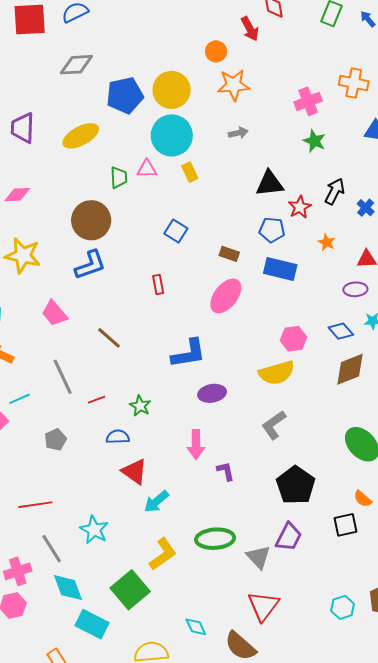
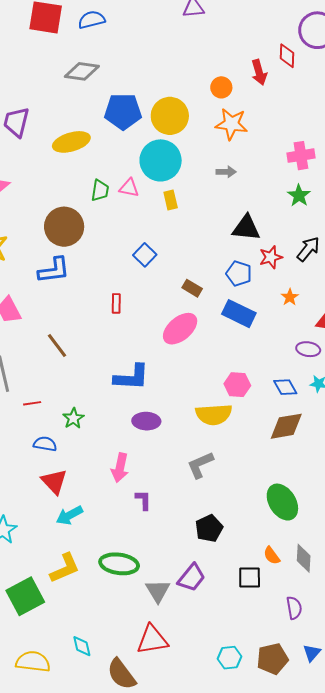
black pentagon: (296, 485) -> (209, 528), size x0.7
red triangle: (263, 606) -> (152, 640), turned 32

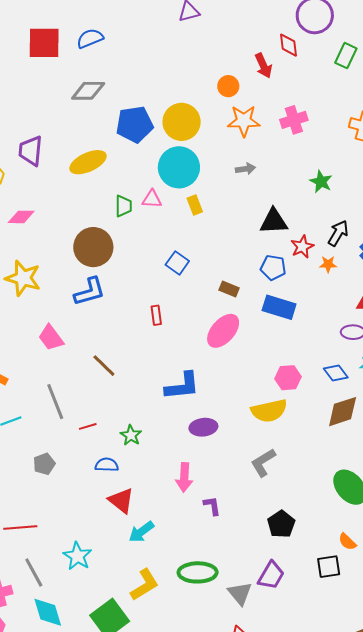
pink cross: (301, 156) -> (294, 120), moved
orange star: (290, 297) -> (328, 264), moved, turned -30

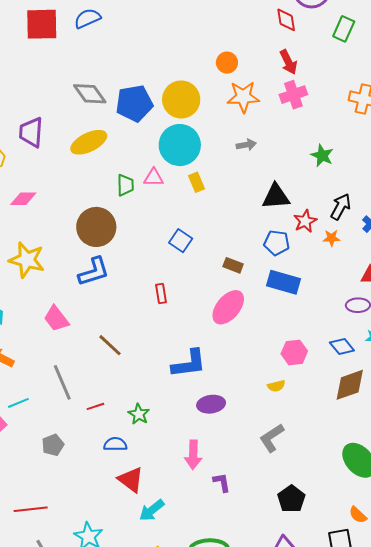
red arrow: (263, 66) -> (288, 62), moved
gray diamond: (88, 91) -> (90, 94), moved, turned 56
yellow semicircle: (269, 411) -> (276, 386), size x0.5

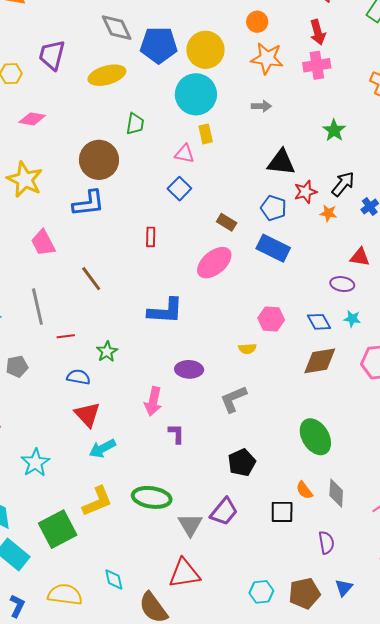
pink triangle: (154, 178) -> (184, 154), moved
purple ellipse: (211, 404) -> (189, 369), moved

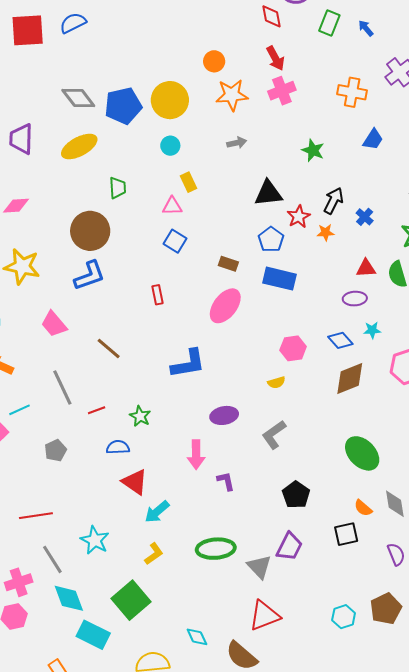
cyan circle: (196, 94) -> (170, 146), size x0.5
blue pentagon: (274, 208) -> (271, 239), turned 30
yellow L-shape: (97, 501) -> (154, 554), moved, size x0.7

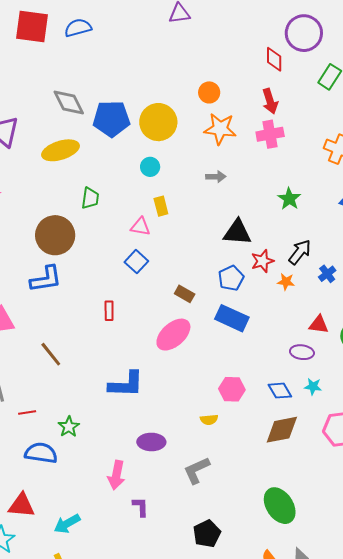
blue semicircle: (118, 447) -> (41, 453), size x1.4
red triangle: (135, 482) -> (22, 505), moved, turned -40

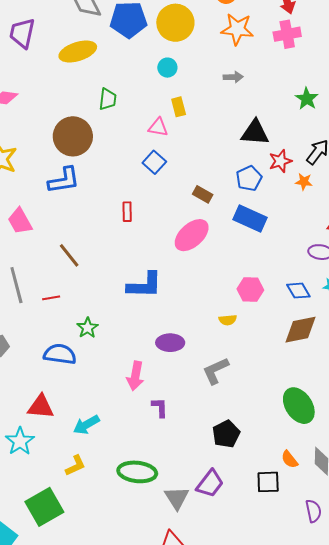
red line: (27, 413) -> (51, 298), moved

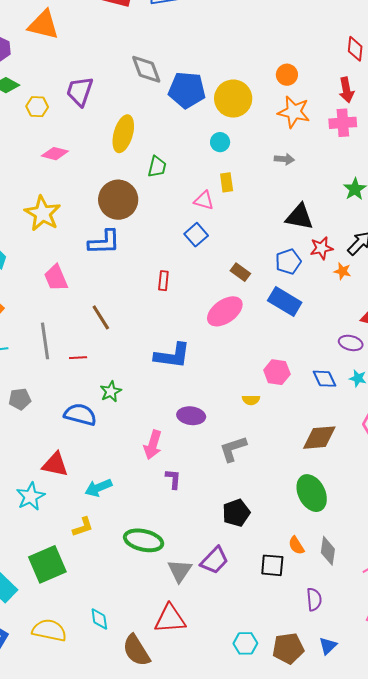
yellow ellipse: (78, 51) -> (123, 134), moved, turned -63
brown diamond: (301, 330) -> (319, 438), moved

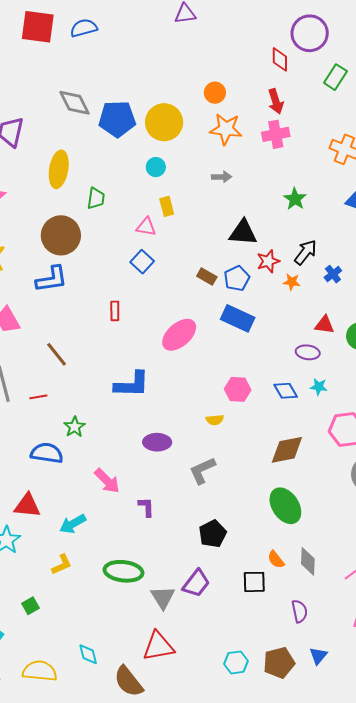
brown rectangle: (240, 272) -> (207, 276), moved
pink arrow: (153, 445) -> (107, 481), moved, turned -56
green square: (47, 564) -> (31, 606), size x0.5

